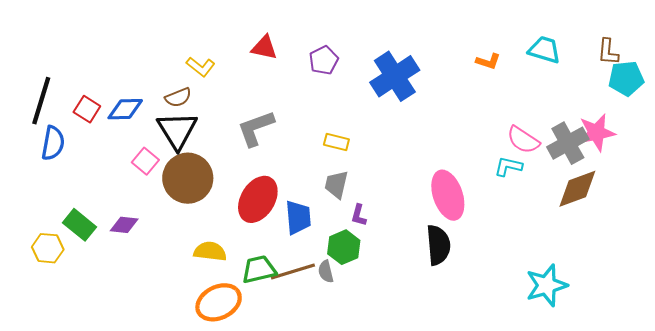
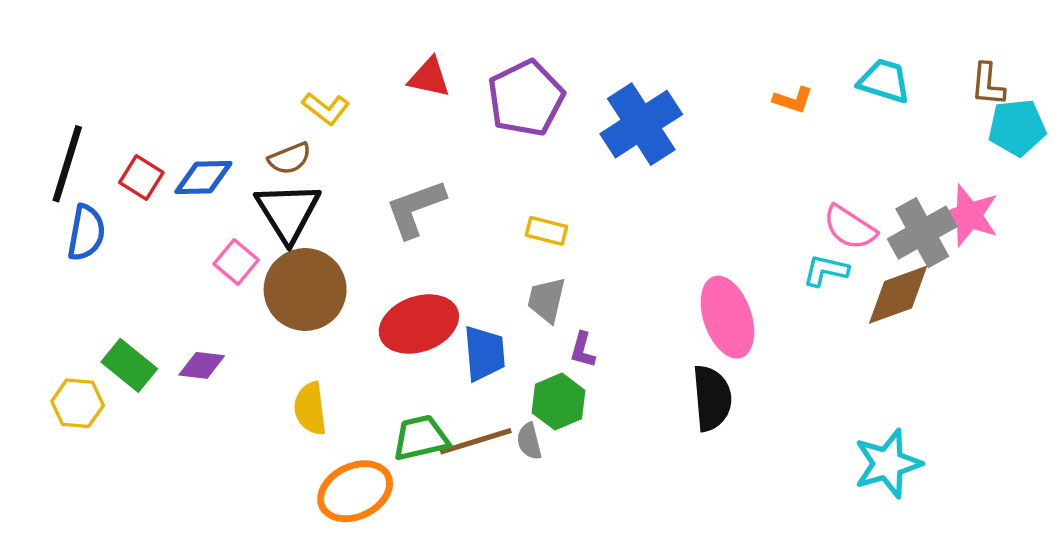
purple pentagon: (324, 60) -> (526, 98), size x1.6
pink star: (596, 132) -> (969, 215), turned 30
brown diamond: (577, 189) -> (898, 295), moved
red ellipse: (258, 199) -> (419, 324), turned 39
yellow semicircle: (210, 251) -> (310, 408), moved, turned -104

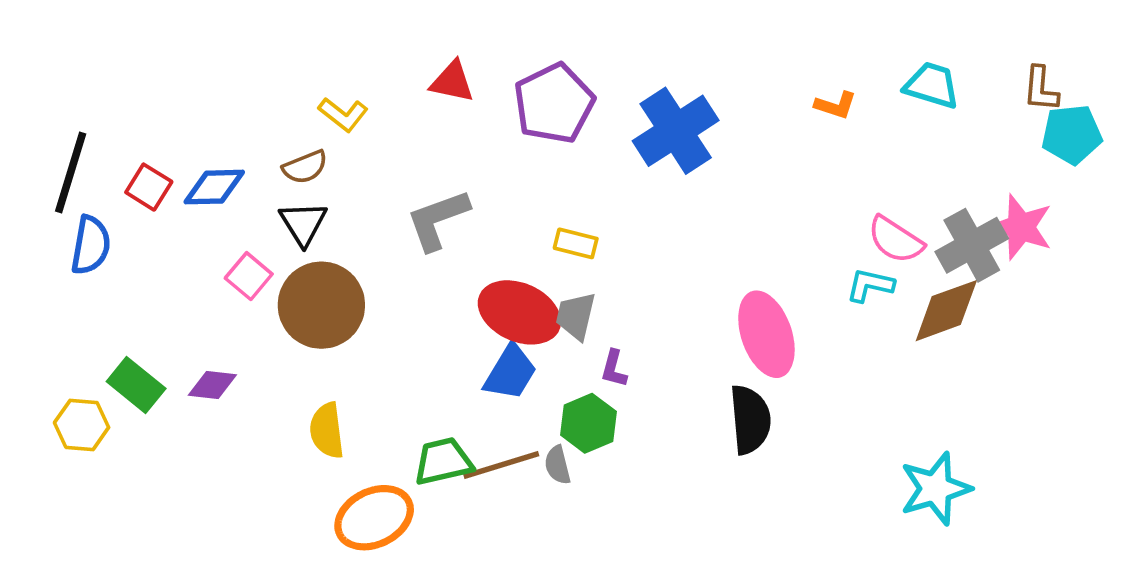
black triangle: (288, 212) -> (303, 223), size x0.7
red ellipse: (419, 324) -> (519, 312), moved, turned 44
blue trapezoid: (484, 353) -> (510, 372), turned 36

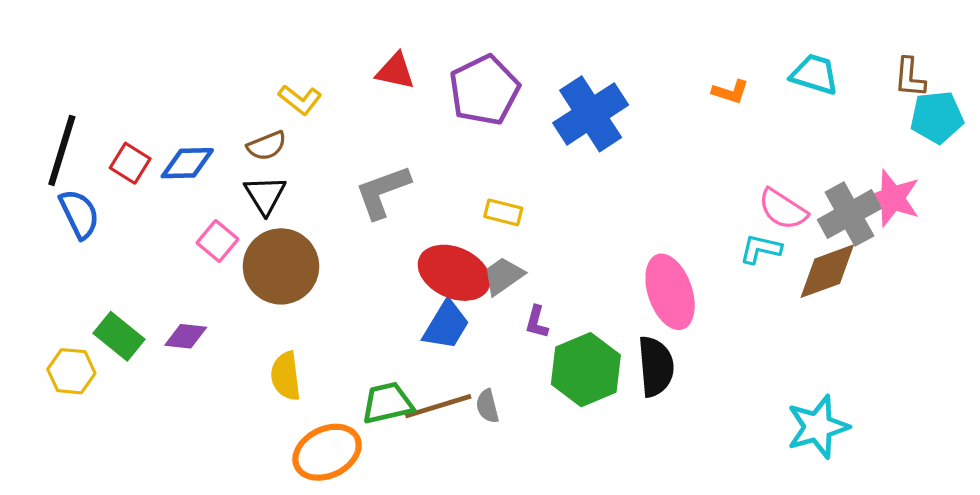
blue semicircle: (91, 245) -> (79, 214), turned -36
gray trapezoid: (576, 316) -> (503, 276), turned 42
green hexagon: (588, 423) -> (586, 370), moved, size x1.4

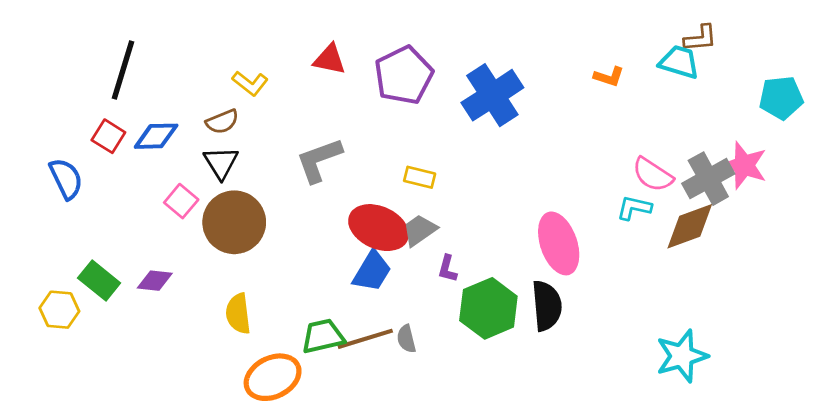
brown L-shape: (910, 77) -> (700, 38), moved, turned -100
black line: (62, 150) -> (123, 70), moved

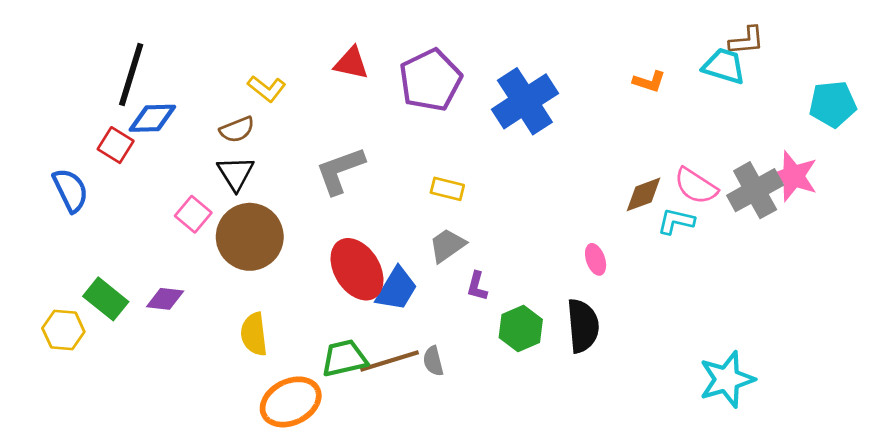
blue diamond: (156, 136) -> (152, 118), moved
brown diamond: (690, 226) -> (644, 194), moved, size x0.7
red ellipse: (379, 228) -> (357, 269), moved, turned 34
pink ellipse: (559, 243) -> (596, 259), size x0.5
green hexagon: (488, 308) -> (521, 329), size x0.7

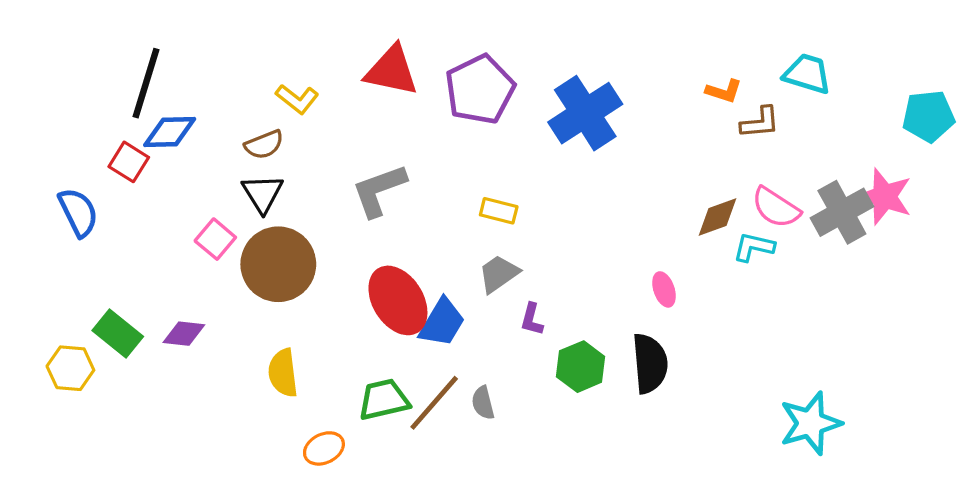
brown L-shape: (747, 41) -> (760, 123), moved
red triangle: (351, 63) -> (392, 71), size x1.4
brown line: (389, 361) -> (434, 403), turned -32
orange ellipse: (291, 402) -> (324, 448), size x0.6

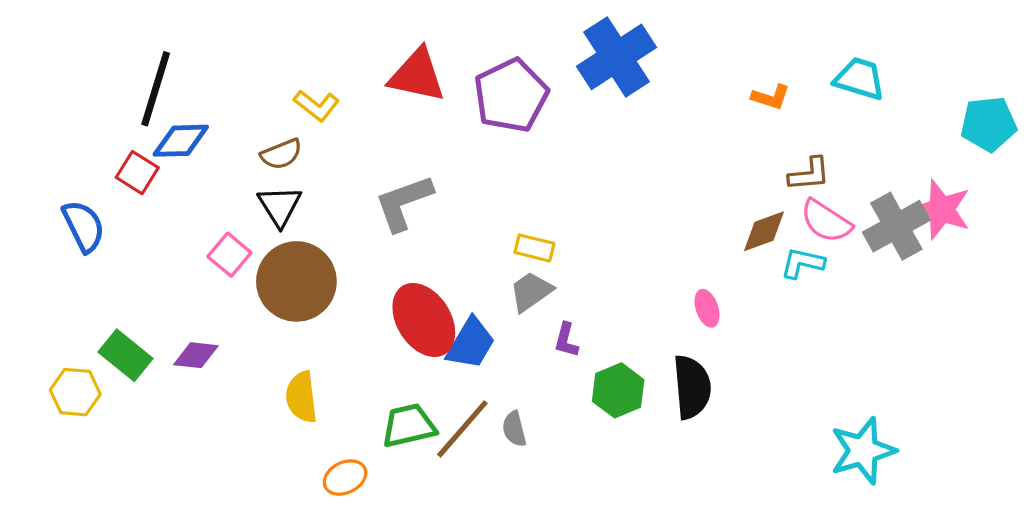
blue cross: (585, 113) -> (617, 57), moved
brown L-shape: (760, 123) -> (809, 174), moved
yellow rectangle: (499, 211) -> (534, 248), moved

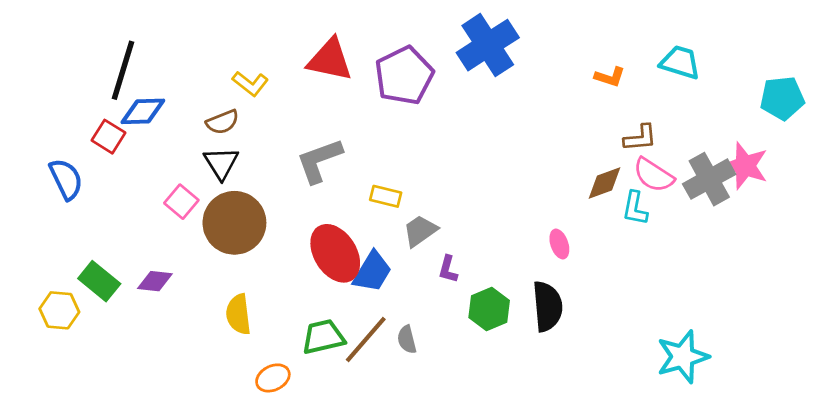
yellow rectangle: (534, 248) -> (386, 196), moved
cyan L-shape: (803, 263) -> (635, 208), turned -92

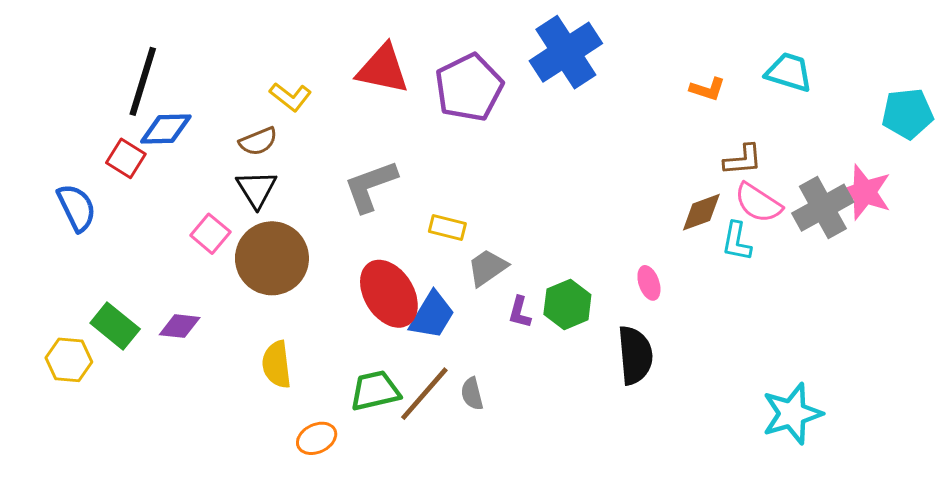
green hexagon: (489, 309) -> (567, 304), moved

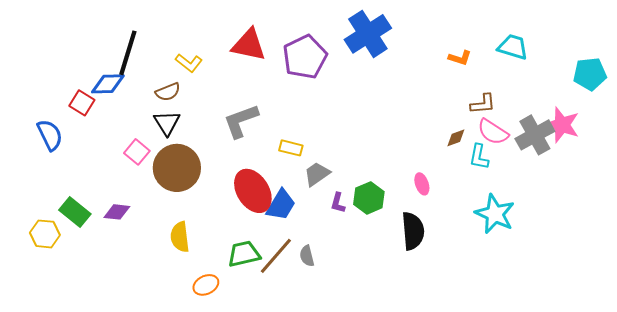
black line: (143, 81) -> (128, 53), moved
brown diamond: (701, 212) -> (456, 138), size x0.7
cyan star: (792, 414) -> (495, 214), moved, turned -30

